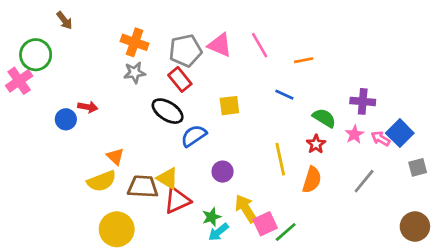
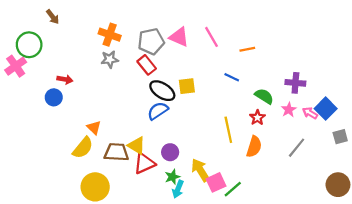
red arrow: (88, 107) -> (65, 79), moved
black ellipse: (168, 111) -> (162, 91), moved
purple circle: (223, 172) -> (170, 152), moved
yellow semicircle: (102, 181) -> (83, 148), turned -30
cyan arrow: (218, 232) -> (178, 189), turned -30

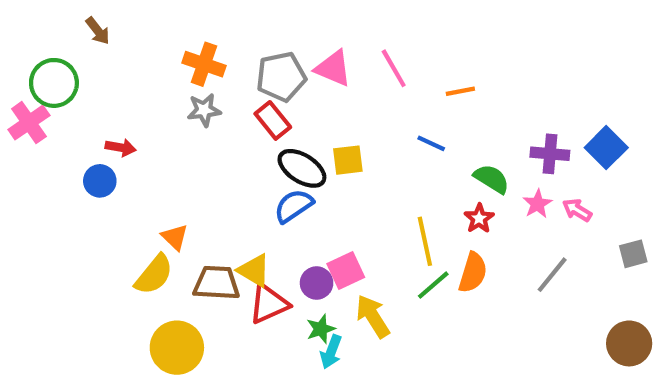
blue square: (326, 109) -> (606, 148), moved
pink square: (216, 182) -> (346, 270), moved
green line: (233, 189) -> (433, 285), moved

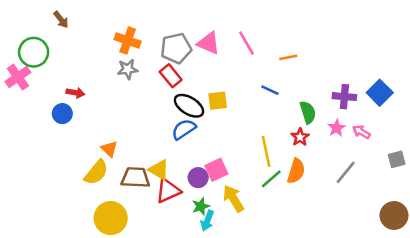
green semicircle: (492, 179) -> (308, 112), turned 40

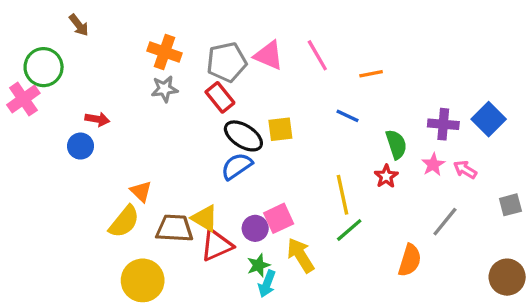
orange semicircle: (296, 171) -> (410, 260), moved

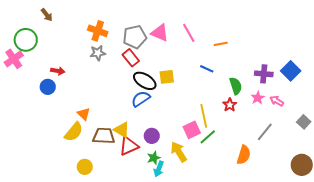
gray square: (510, 205) -> (304, 122), turned -32
pink square: (279, 218) -> (192, 130), moved
yellow circle: (143, 280) -> (85, 167), size x0.6

